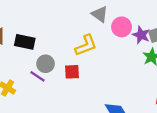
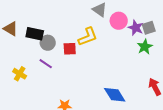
gray circle: (46, 64) -> (48, 43), moved
red square: (72, 72) -> (70, 49), moved

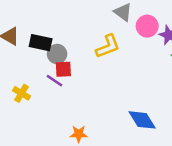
red square: (70, 49) -> (63, 69), moved

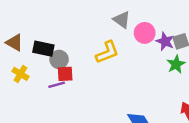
purple line: (55, 81) -> (57, 85), turned -49
yellow cross: (22, 93) -> (20, 74), moved

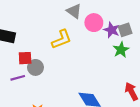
gray circle: (59, 59) -> (35, 67), moved
purple line: (57, 85) -> (18, 78), moved

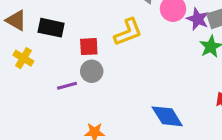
red square: (25, 58) -> (89, 47), moved

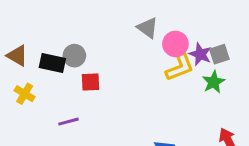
yellow L-shape: (128, 32) -> (180, 67), moved
gray circle: (92, 71) -> (74, 56), moved

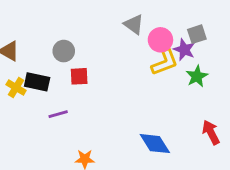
gray square: (219, 54) -> (197, 34), moved
black rectangle: (52, 63) -> (37, 82), moved

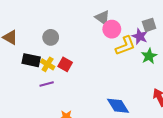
pink circle: (160, 40) -> (112, 29), moved
red square: (79, 76) -> (65, 64), moved, turned 32
yellow cross: (16, 87) -> (48, 64), moved

